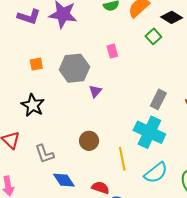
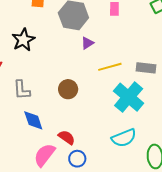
gray rectangle: (158, 99) -> (146, 68), turned 54
yellow line: (122, 159) -> (110, 67), moved, turned 70

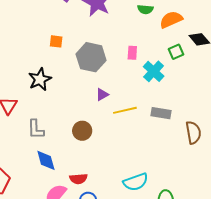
purple triangle: (87, 43) -> (102, 94), moved
cyan cross: (129, 97) -> (154, 71), moved, size x0.7
red semicircle: (67, 137) -> (78, 179), turned 138

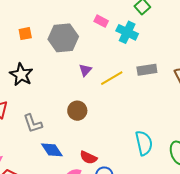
pink rectangle: (132, 53) -> (101, 21), turned -48
red semicircle: (78, 179) -> (88, 157), turned 48
cyan semicircle: (136, 182) -> (144, 143), turned -65

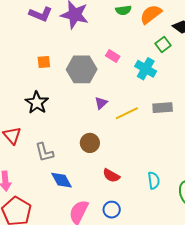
pink rectangle: (101, 21) -> (113, 56), moved
cyan semicircle: (144, 143) -> (154, 180), size x0.7
red semicircle: (88, 157) -> (111, 175), moved

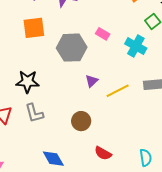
orange square: (44, 62) -> (34, 28), moved, size x1.6
black star: (37, 103) -> (27, 82), turned -30
gray L-shape: (44, 152) -> (34, 113), moved

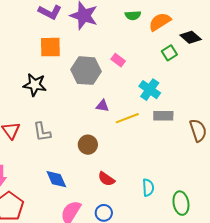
cyan cross: (136, 46) -> (150, 90), moved
purple triangle: (92, 81) -> (102, 106), turned 48
black star: (27, 82) -> (35, 85), moved

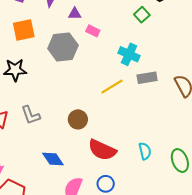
purple triangle: (102, 106) -> (75, 14), moved
red semicircle: (106, 179) -> (102, 150), size x1.6

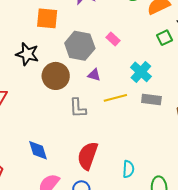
purple triangle: (75, 14) -> (94, 75), moved
gray L-shape: (31, 115) -> (78, 108), moved
brown circle: (78, 119) -> (56, 76), moved, size x1.4
red semicircle: (102, 150) -> (88, 156), turned 68

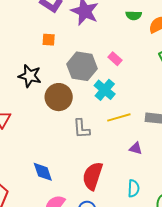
orange square: (47, 18) -> (49, 40), size x0.6
cyan cross: (141, 72) -> (105, 90), moved
purple triangle: (94, 75) -> (136, 148), moved

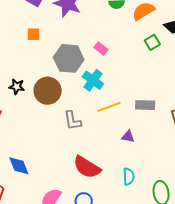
black star: (30, 76) -> (17, 87), moved, size x0.7
blue diamond: (43, 172) -> (19, 166), moved
red semicircle: (93, 176) -> (87, 167), turned -72

